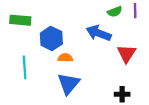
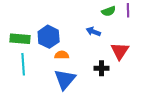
green rectangle: (20, 20) -> (20, 39), moved
blue arrow: (99, 33) -> (93, 32), size x0.6
black cross: (122, 94) -> (101, 68), moved

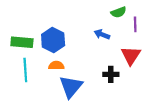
purple line: (128, 10) -> (135, 24), moved
orange semicircle: (62, 55) -> (56, 66), moved

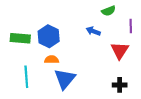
purple line: (135, 24) -> (131, 26), moved
cyan line: (25, 70) -> (26, 77), moved
black cross: (111, 74) -> (120, 85), moved

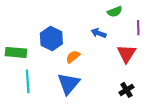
green rectangle: (20, 38) -> (16, 52), moved
orange semicircle: (52, 60) -> (73, 57), moved, turned -40
black cross: (120, 85) -> (126, 90), turned -32

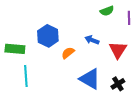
purple line: (138, 28) -> (129, 18), moved
blue arrow: (99, 33) -> (92, 40), moved
blue triangle: (69, 84) -> (90, 79), moved, turned -40

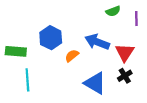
blue arrow: (92, 40) -> (97, 42), size x1.6
black cross: (118, 84) -> (125, 76), moved

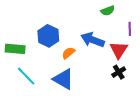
purple line: (136, 19) -> (130, 29), moved
cyan line: (27, 80) -> (26, 76), turned -40
blue triangle: (95, 83) -> (63, 79), moved

